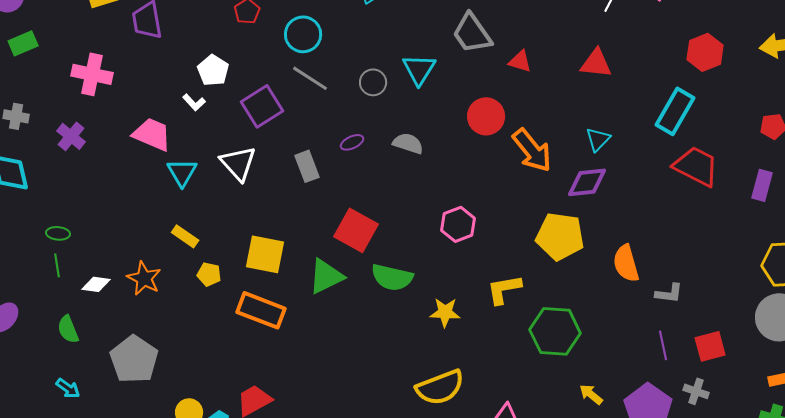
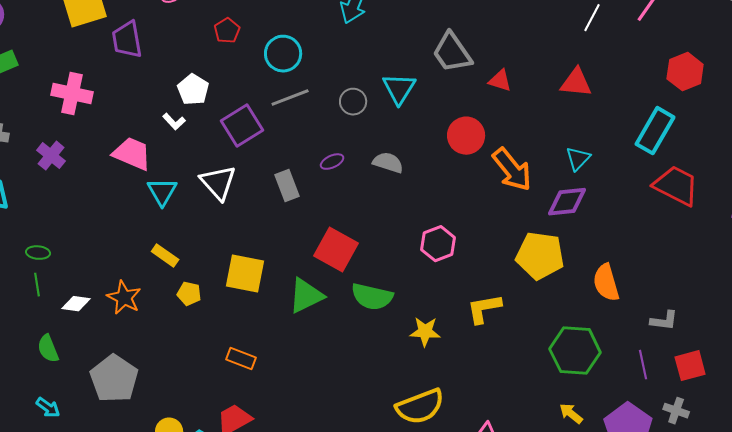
gray line: (310, 78) -> (290, 98), turned -54
gray L-shape: (669, 293) -> (664, 321), moved
orange rectangle: (261, 310) -> (241, 359), moved, size x0.6
green hexagon: (555, 331) -> (575, 351), moved

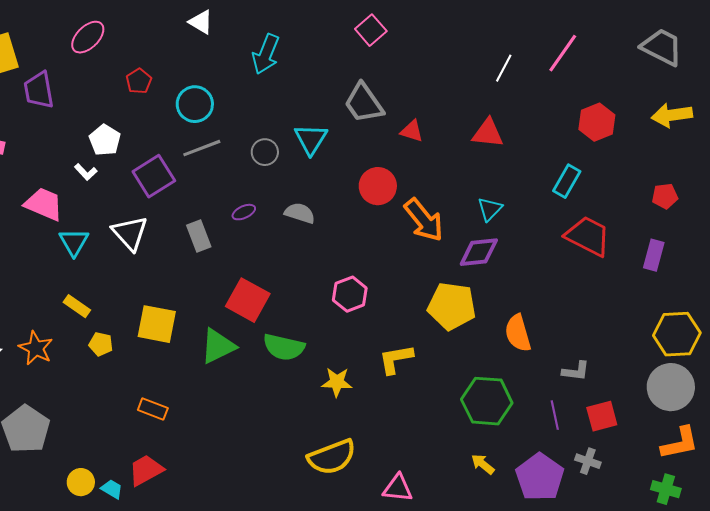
cyan rectangle: (655, 131) -> (567, 181), size x0.7

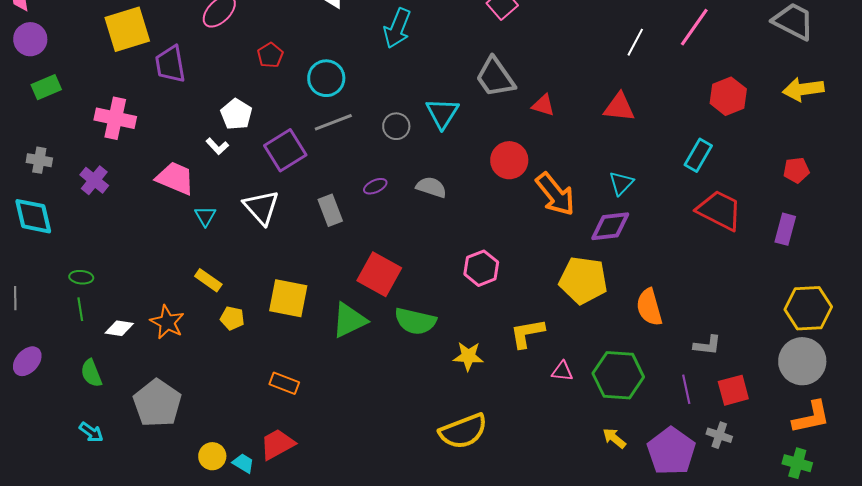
cyan triangle: (74, 242) -> (205, 216), size x0.7
pink triangle: (398, 488) -> (562, 371), moved, size x0.7

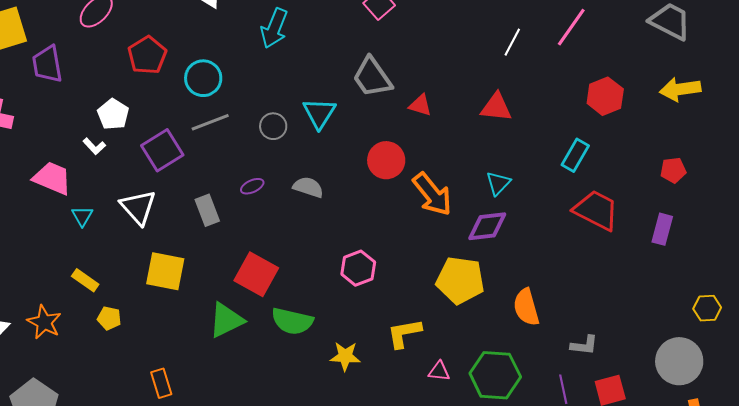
red pentagon: (270, 55) -> (147, 55), size x1.5
yellow square: (288, 298) -> (165, 271), moved
yellow hexagon: (808, 308) -> (707, 308), moved, size x0.6
orange rectangle: (284, 383) -> (161, 383), turned 52

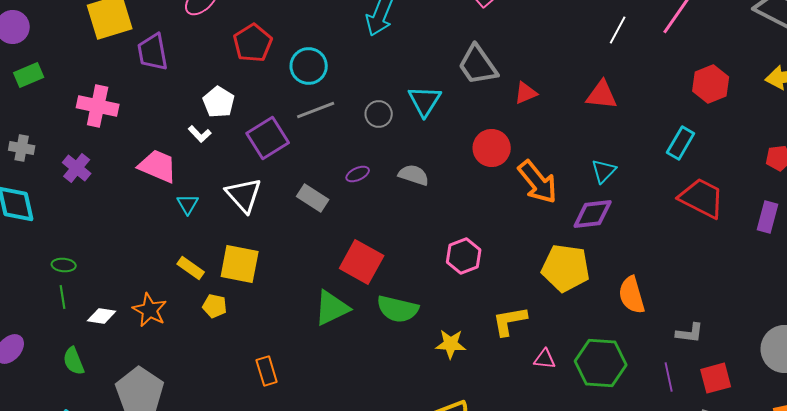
red triangle: (420, 105) -> (526, 93), turned -40
gray rectangle: (207, 210) -> (313, 198), turned -36
yellow square: (165, 271) -> (240, 264), moved

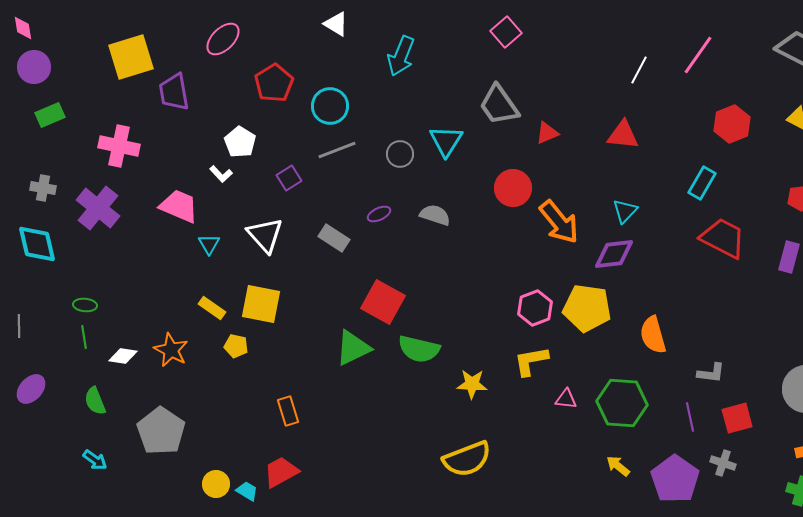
purple square: (268, 138) -> (289, 178), size x0.6
purple cross: (77, 168) -> (98, 208), size x1.5
pink hexagon: (464, 256) -> (535, 308), moved

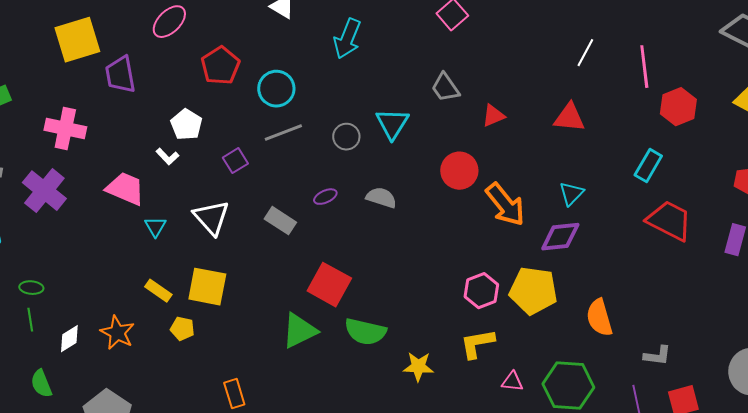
pink line: (698, 55) -> (644, 67), moved, turned -42
gray trapezoid: (499, 105) -> (445, 88), size x0.7
white diamond: (123, 356) -> (69, 339), turned -40

